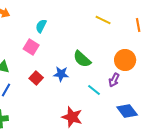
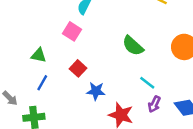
blue star: (61, 74) -> (96, 91), moved
purple arrow: (114, 80) -> (154, 104), moved

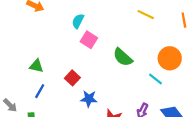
pink square: (72, 31) -> (89, 40), moved
cyan line: (147, 83) -> (156, 79), moved

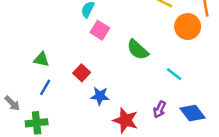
orange circle: (170, 58) -> (188, 27), moved

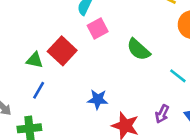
pink square: (100, 30) -> (98, 29), turned 30
red square: (82, 73) -> (62, 51), moved, size x1.5

